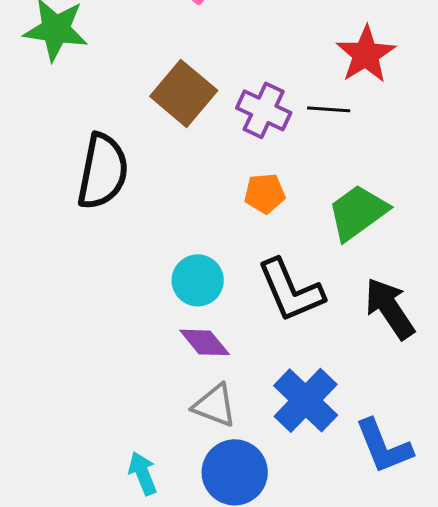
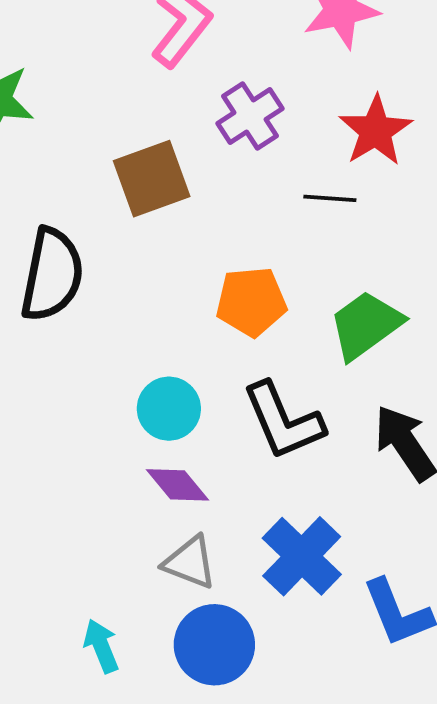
brown square: (184, 93) -> (152, 179), turned 30
purple cross: (264, 110) -> (250, 116), moved, turned 32
orange pentagon: (265, 193) -> (251, 302), size x1.4

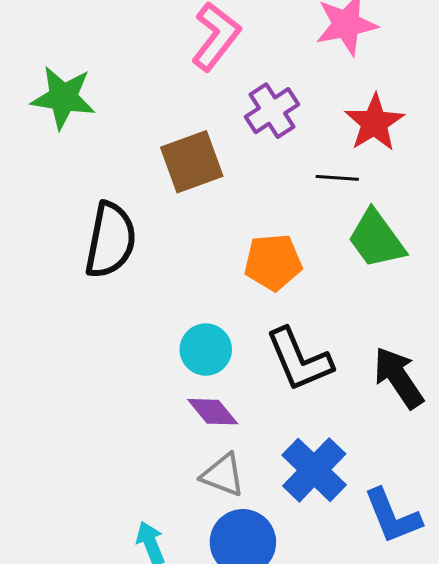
green trapezoid: (366, 325) -> (376, 239), moved, turned -90

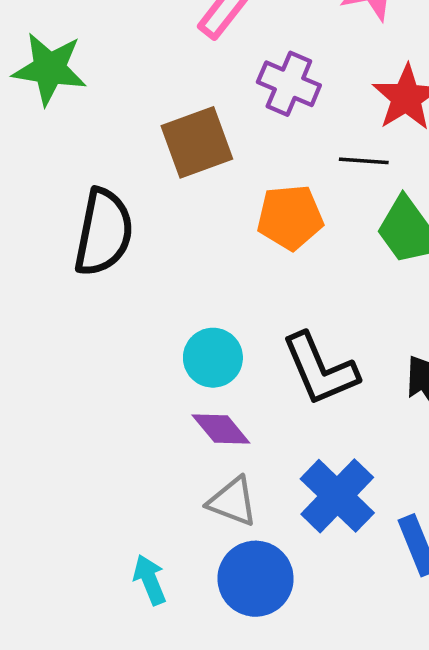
purple cross: (272, 111) -> (289, 84), turned -34
orange pentagon: (273, 262) -> (290, 217), moved

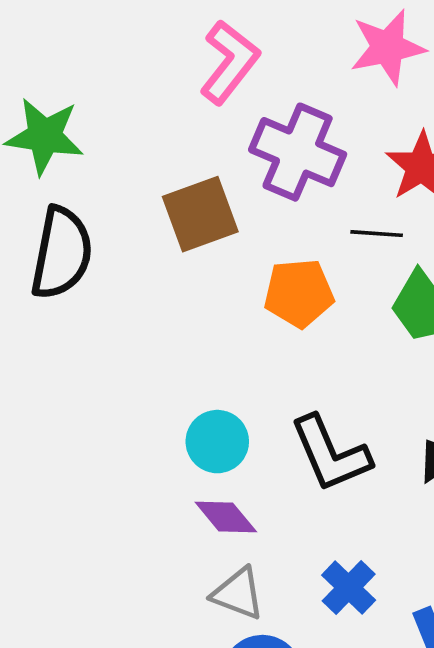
purple cross: (289, 84) -> (298, 152), size x1.4
black semicircle: (104, 232) -> (62, 253), moved
blue cross: (337, 496) -> (349, 588), size x0.7

